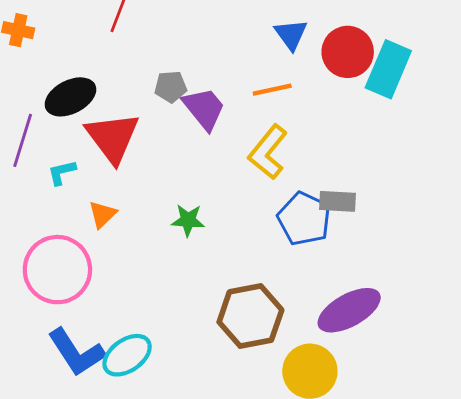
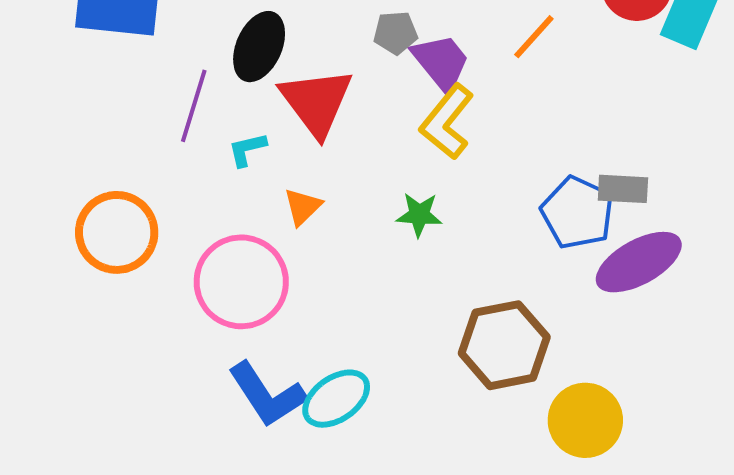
orange line: (272, 90) -> (534, 37), turned -36
black ellipse: (70, 97) -> (259, 47), turned -39
yellow L-shape: (268, 152) -> (447, 122), moved
purple ellipse: (349, 310) -> (639, 262), moved

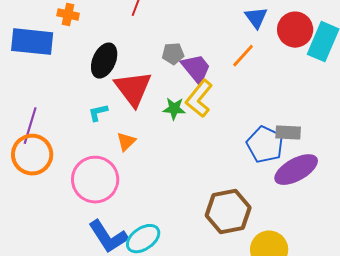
purple line: (194, 106) -> (30, 126), moved
green star: (419, 215) -> (174, 109), moved

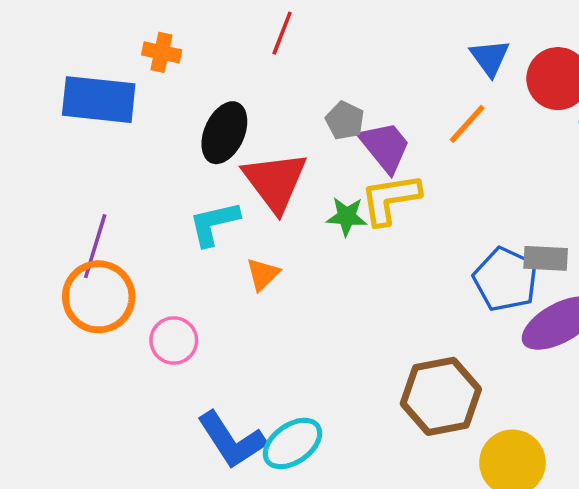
gray pentagon: (173, 54) -> (345, 120), turned 30
yellow L-shape: (199, 99) -> (390, 199), turned 42
cyan L-shape: (98, 113) -> (214, 223), size x1.5
pink circle: (95, 180) -> (174, 340), moved, size x0.6

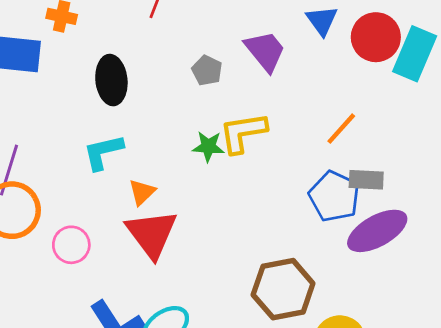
orange line: (467, 124) -> (341, 129), moved
black ellipse: (224, 133) -> (111, 80), turned -30
purple trapezoid: (385, 147) -> (265, 51), moved
red triangle: (275, 182) -> (152, 234), moved

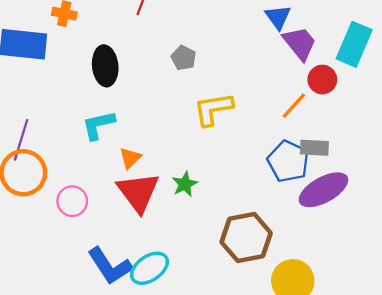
red circle: (376, 37) -> (322, 80), moved, size x0.7
purple trapezoid: (265, 51) -> (300, 43), moved
green star: (208, 147) -> (185, 184), moved, turned -30

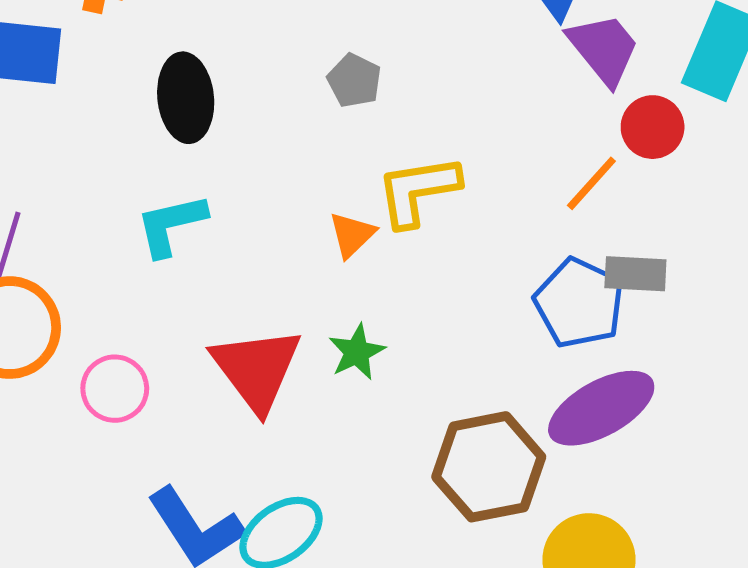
orange triangle: (130, 158) -> (352, 235), moved
purple ellipse: (323, 190) -> (601, 408), moved

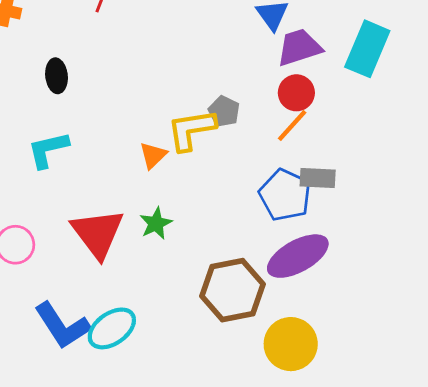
purple trapezoid: (604, 49) -> (299, 47), turned -69
gray pentagon: (354, 81) -> (224, 111), moved
black ellipse: (186, 98) -> (57, 76), size x0.7
red circle: (653, 127) -> (296, 93), moved

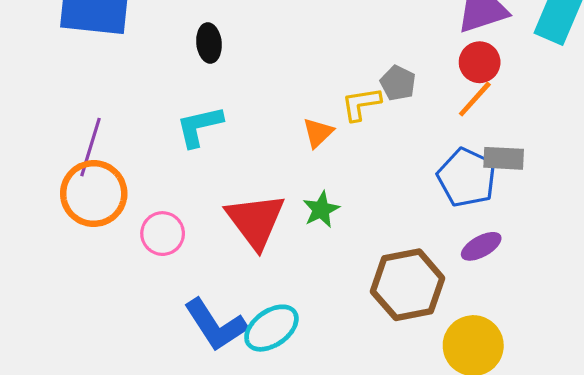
yellow L-shape: (191, 130) -> (361, 104), size x0.7
purple ellipse: (298, 256) -> (481, 246), size x0.6

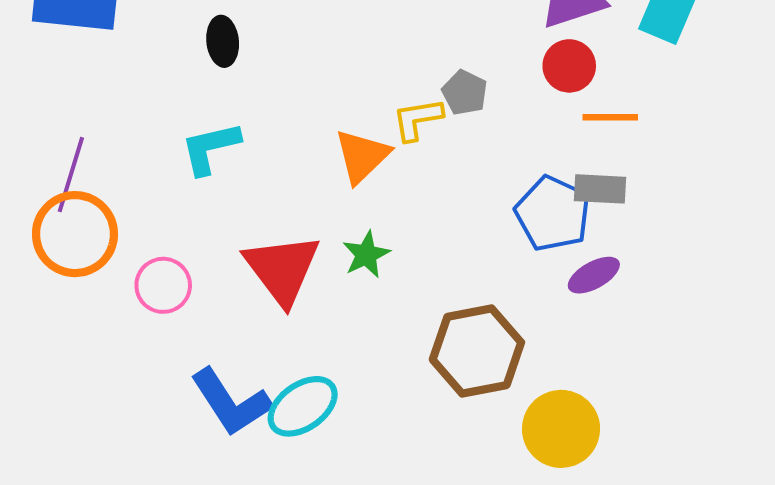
orange line: (475, 99) -> (610, 117), moved, turned 48
orange triangle: (318, 133) -> (362, 156), size x1.4
purple ellipse: (481, 246) -> (594, 275), moved

